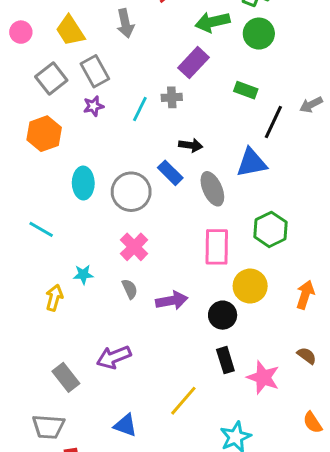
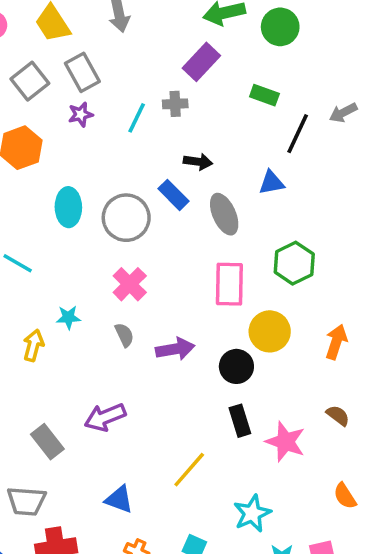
blue triangle: (252, 163) -> (271, 183), size x0.7

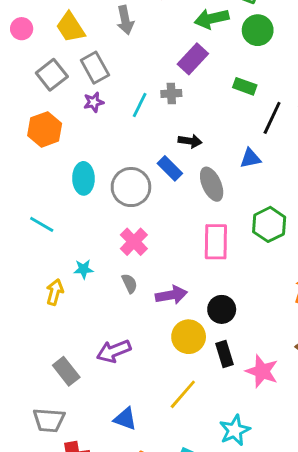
yellow circle: (270, 331) -> (189, 337), moved

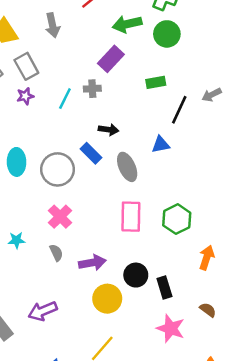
green rectangle: (245, 86) -> (156, 82), turned -30
green hexagon: (269, 224) -> (177, 219), moved
black rectangle: (225, 354) -> (164, 287), moved

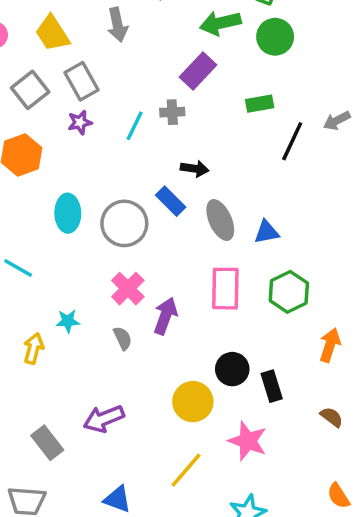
blue triangle: (161, 145) -> (267, 232), moved
purple arrow: (92, 263) -> (165, 316), moved, turned -60
pink star: (171, 328) -> (248, 441), moved

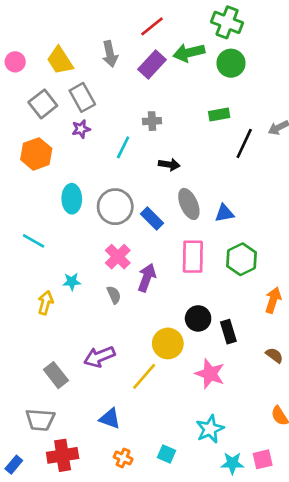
purple rectangle: (198, 71) -> (152, 64), moved
cyan line: (135, 126) -> (123, 147), moved
blue rectangle: (171, 201) -> (152, 218), moved
yellow line: (186, 470) -> (144, 376), moved

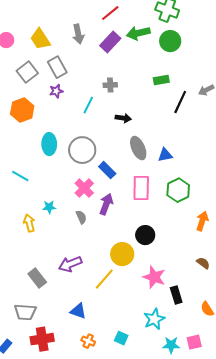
blue rectangle: (152, 218) -> (107, 170), moved
yellow arrow: (45, 303) -> (29, 223), turned -30
black rectangle: (228, 332) -> (176, 295), moved

